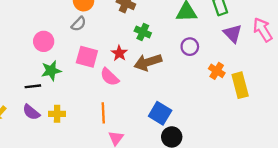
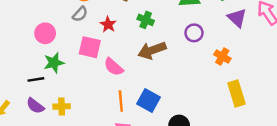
red star: (119, 53) -> (108, 24), moved
yellow rectangle: (240, 85) -> (237, 93), moved
orange line: (103, 113) -> (121, 101), moved
blue square: (160, 113) -> (148, 101), moved

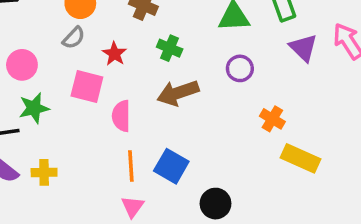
orange cross: (222, 56) -> (272, 119), moved
pink semicircle: (114, 67) -> (121, 116), turned 48
yellow rectangle: (237, 93) -> (300, 158), turned -50

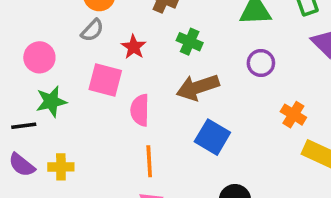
blue square: (171, 166) -> (212, 137), moved

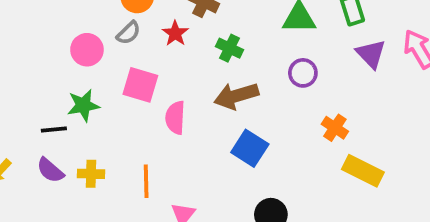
red star: (134, 47) -> (175, 33), moved
pink circle: (39, 57) -> (87, 50), moved
orange line: (149, 161) -> (146, 181), moved

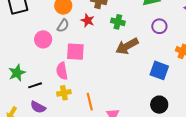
green star: (83, 105) -> (17, 73), moved
pink semicircle: (175, 118) -> (62, 71), moved
blue square: (250, 148) -> (159, 70), moved
yellow cross: (91, 174) -> (64, 93), moved

